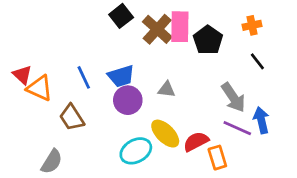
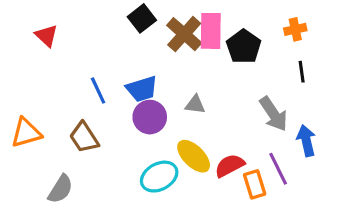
black line: (257, 61) -> (302, 72), turned 30
red triangle: (22, 75) -> (46, 36), moved
orange triangle: (40, 88) -> (26, 133), moved, turned -40
purple line: (237, 128) -> (278, 169), moved, turned 40

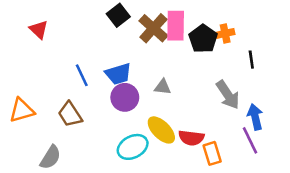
orange cross: (295, 29) -> (225, 33), moved
red semicircle: (230, 166) -> (191, 138), turned -145
purple line: (278, 169) -> (250, 140), moved

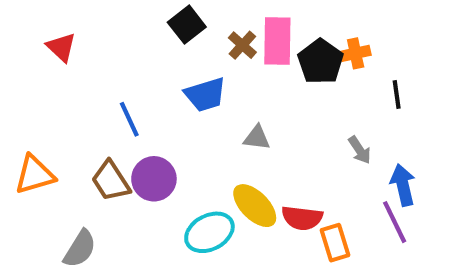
brown cross: (153, 28) -> (242, 45), size x0.6
blue trapezoid: (118, 74) -> (205, 94), moved
gray arrow: (228, 95) -> (360, 150), size x0.6
purple circle: (125, 97) -> (154, 179), moved

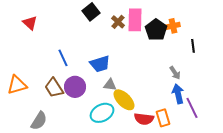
blue trapezoid: (205, 94) -> (100, 64), moved
gray triangle: (257, 138) -> (110, 85), moved
blue arrow: (403, 185) -> (178, 94), moved
red semicircle: (302, 218) -> (144, 119), moved

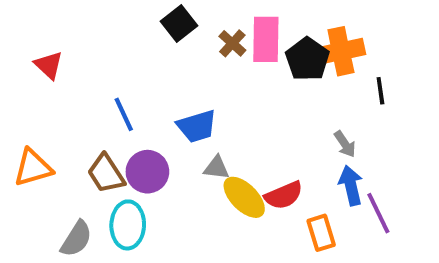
red triangle: (30, 23) -> (49, 65), moved
orange cross: (173, 26) -> (341, 51), size x1.6
cyan ellipse: (102, 113) -> (128, 225), moved, turned -60
red semicircle: (144, 119) -> (284, 195), moved, turned -30

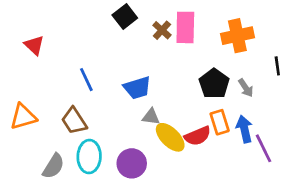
black pentagon: (307, 59) -> (214, 84), moved
black line: (380, 91) -> (277, 66), moved
gray arrow: (345, 144) -> (246, 88), moved
purple circle: (147, 172) -> (132, 163), moved
orange rectangle: (321, 233) -> (220, 122), moved

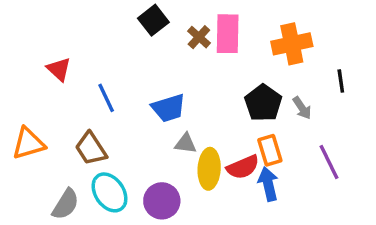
red triangle: (34, 45) -> (59, 69), moved
blue arrow: (244, 129) -> (268, 184), moved
yellow ellipse: (170, 137) -> (209, 169), turned 48
purple line: (264, 148) -> (329, 162), moved
cyan ellipse: (89, 157) -> (109, 192), turned -36

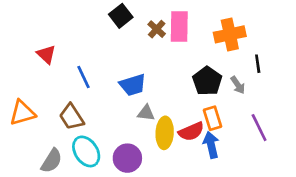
black line: (341, 81) -> (258, 64), moved

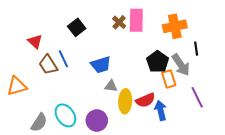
black square: (121, 16) -> (77, 27), moved
gray arrow: (238, 85) -> (181, 65), size x1.6
brown trapezoid: (72, 117) -> (48, 65), moved
orange rectangle: (213, 118) -> (169, 79), moved

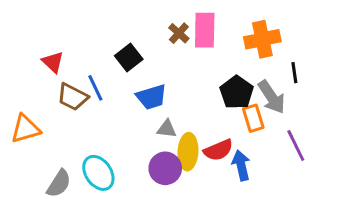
black square: (77, 27) -> (129, 57), moved
brown trapezoid: (48, 65) -> (73, 97), turned -30
purple circle: (97, 120) -> (165, 168), moved

